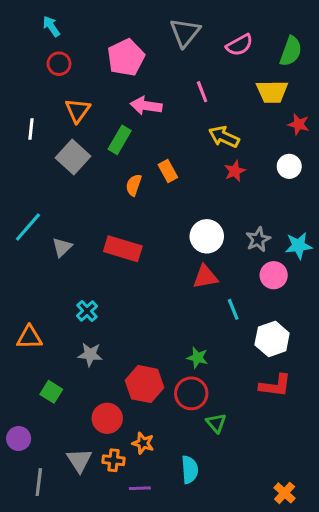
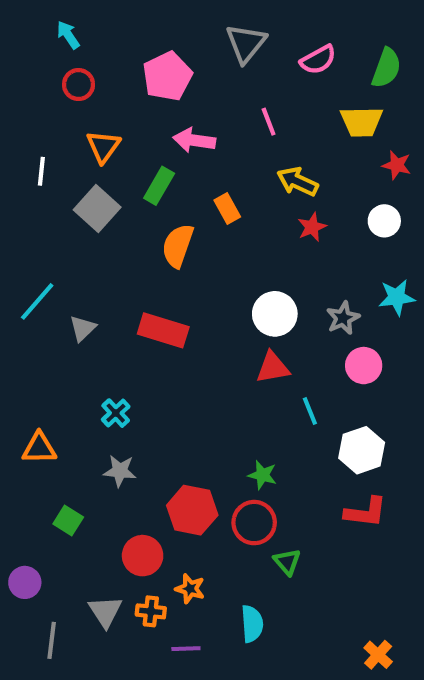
orange rectangle: (168, 171) -> (227, 208), moved
orange semicircle: (134, 185) -> (178, 246), size x1.5
cyan star: (299, 246) -> (397, 297), moved

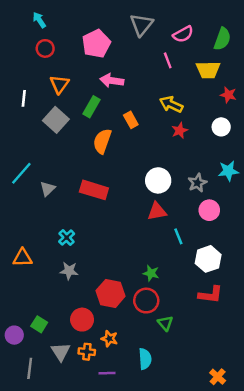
pink line: (269, 122) -> (168, 60), moved
green square: (68, 520) -> (39, 324), moved

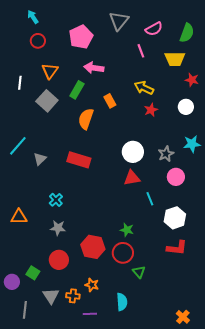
red circle: (82, 320) -> (59, 260), moved

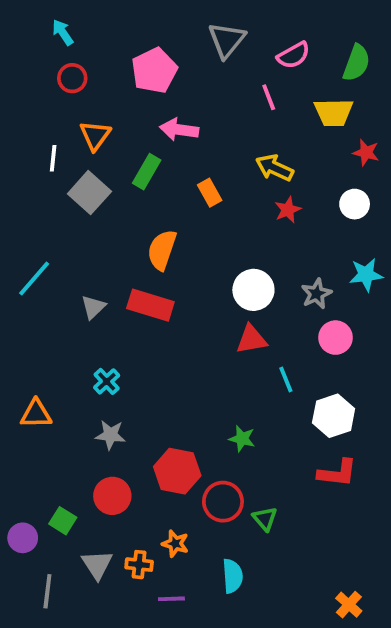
white line: (20, 83) -> (53, 158), moved
orange semicircle: (86, 119) -> (162, 250), moved
gray triangle: (40, 159) -> (93, 307), moved
red circle: (123, 253) -> (223, 502), moved

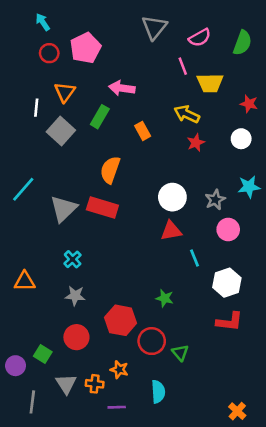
pink pentagon: (154, 71) -> (86, 48), moved
yellow trapezoid: (334, 112) -> (210, 83), moved
gray triangle: (93, 307) -> (63, 209), size x1.6

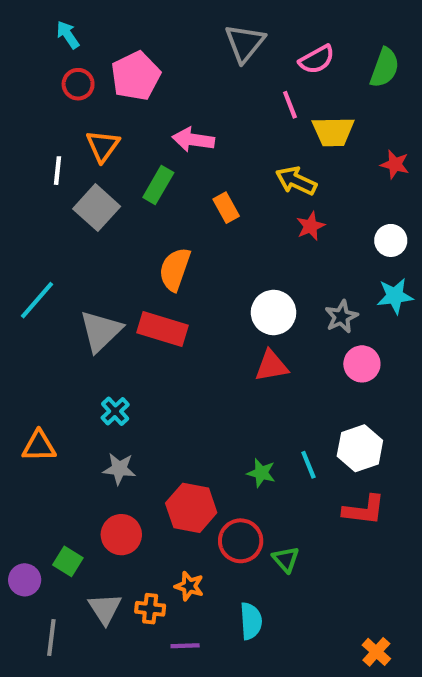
white circle: (241, 139) -> (391, 240), moved
cyan line: (194, 258) -> (308, 465), moved

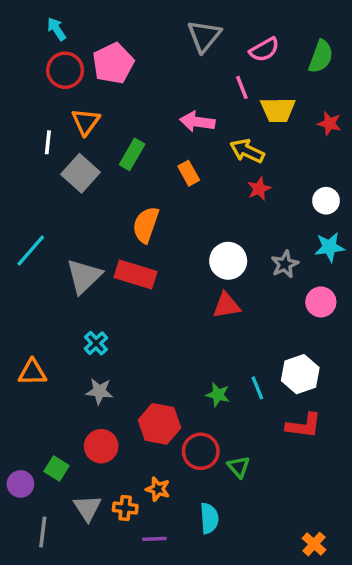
red circle: (78, 84) -> (65, 70), size x1.4
pink arrow: (193, 140) -> (197, 122), moved
red star: (395, 164) -> (329, 123), moved
pink circle: (362, 364) -> (321, 302), moved

